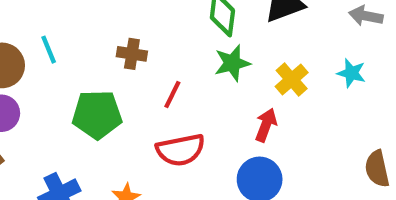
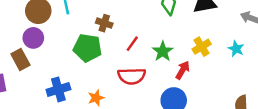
brown cross: (132, 54) -> (104, 23), moved
green star: (232, 63) -> (163, 51), moved, turned -30

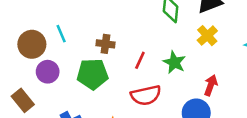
purple circle: (33, 38) -> (48, 72), moved
yellow cross: (202, 47) -> (207, 36), moved
red arrow: (183, 70) -> (211, 85), moved

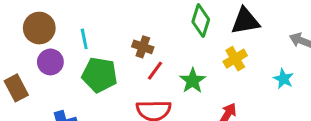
cyan line: (61, 34) -> (84, 39), moved
brown cross: (105, 44) -> (143, 47), moved

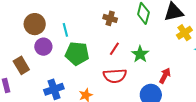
brown cross: (143, 47) -> (110, 18), moved
yellow cross: (235, 59) -> (184, 33), moved

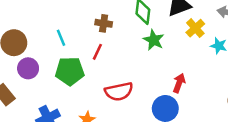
cyan line: (65, 30) -> (61, 38), moved
red line: (114, 49) -> (97, 52), moved
green star: (140, 54) -> (154, 40), moved

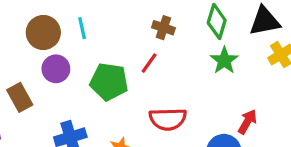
cyan line: (61, 38) -> (82, 28), moved

